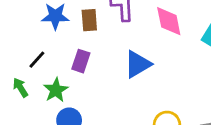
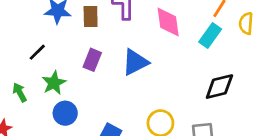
purple rectangle: (81, 61) -> (92, 60), moved
green arrow: (20, 88) -> (20, 92), moved

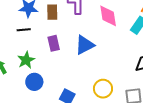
black line: (37, 52) -> (24, 30), moved, turned 40
purple rectangle: (92, 60) -> (54, 43), turned -35

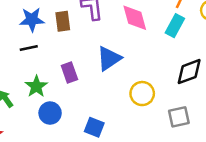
purple rectangle: (54, 43) -> (69, 73), moved
yellow circle: (103, 89) -> (142, 94), moved

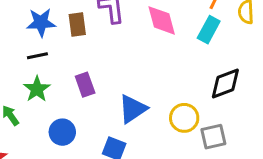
blue triangle: (109, 58) -> (133, 109), moved
green star: (36, 86) -> (37, 89), moved
yellow circle: (142, 94) -> (184, 118), moved

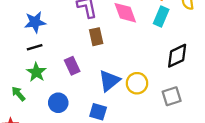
brown rectangle: (77, 24) -> (96, 37), moved
yellow circle: (184, 118) -> (137, 83), moved

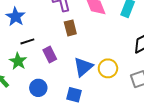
blue star: (35, 22) -> (16, 17), turned -30
black line: (35, 47) -> (27, 41), moved

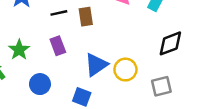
black line: (27, 41) -> (59, 13), moved

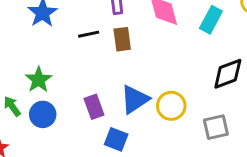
purple rectangle: (58, 46) -> (94, 107), moved
blue circle: (40, 84) -> (43, 114), moved

